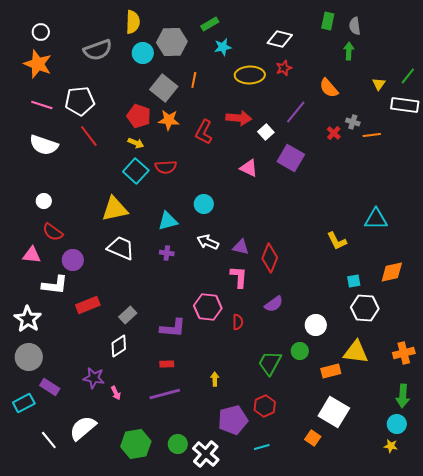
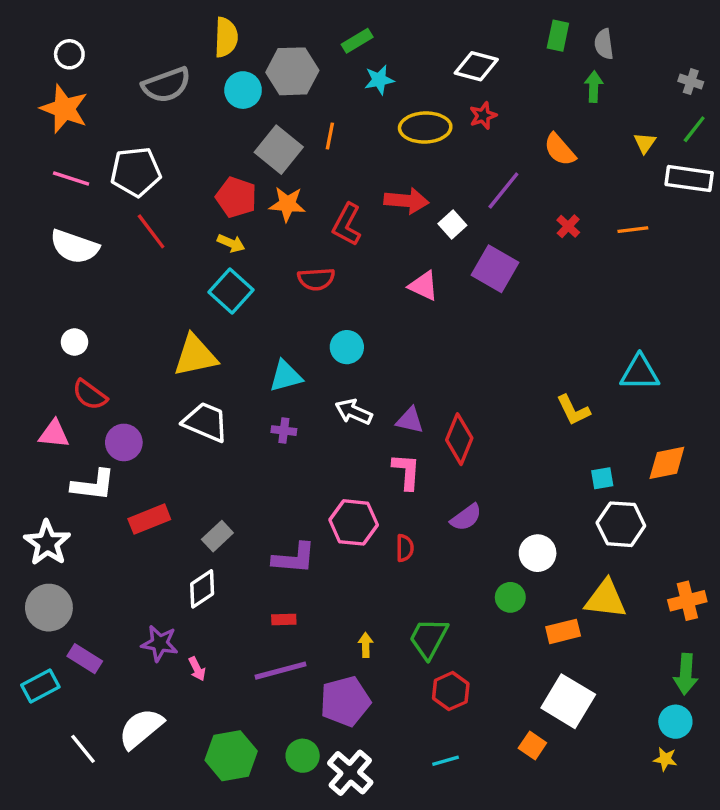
gray cross: (353, 122) -> (691, 82), moved
red semicircle: (166, 167) -> (316, 279), moved
green trapezoid: (270, 363) -> (429, 638), moved
purple pentagon: (233, 420) -> (345, 701), moved

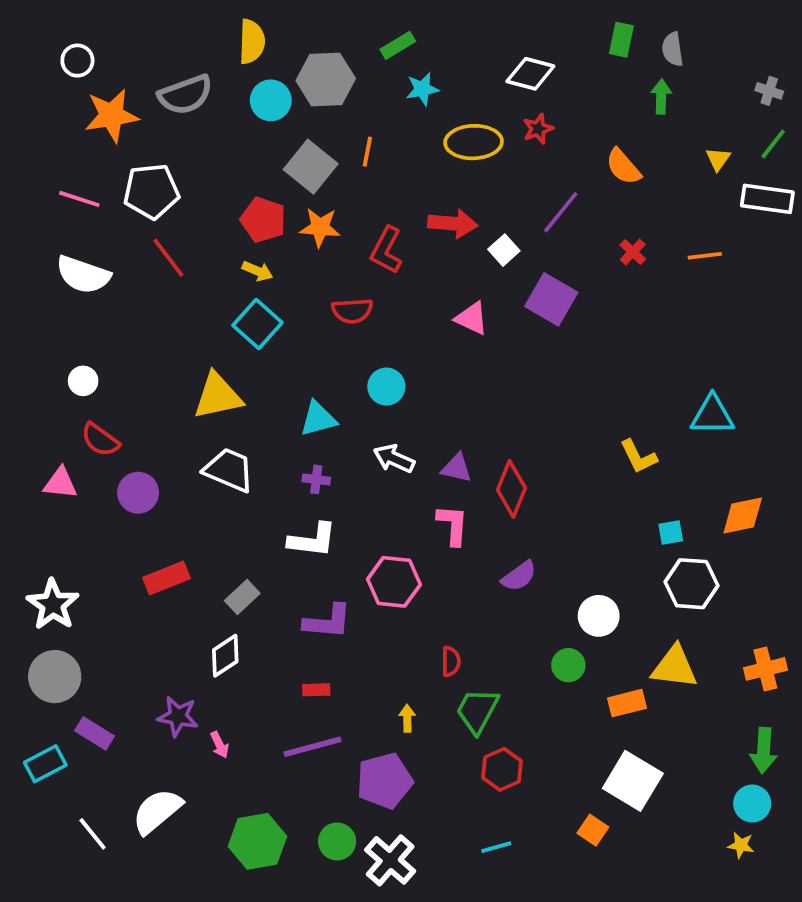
orange star: (64, 109) -> (112, 116), moved, turned -30
white L-shape: (93, 485) -> (312, 540), moved
red semicircle: (405, 548) -> (451, 661), moved

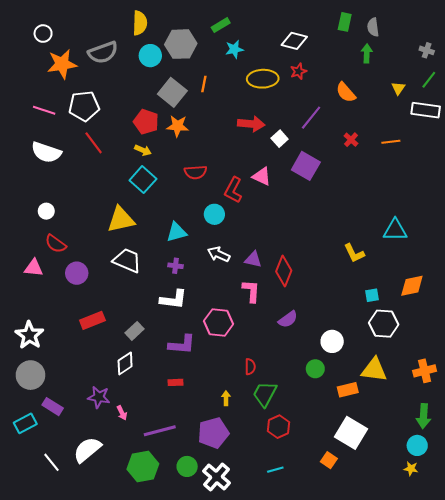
red L-shape: (386, 250) -> (233, 190), moved
purple line: (312, 747) -> (160, 431), moved

